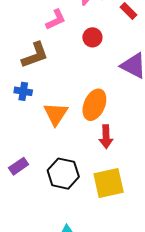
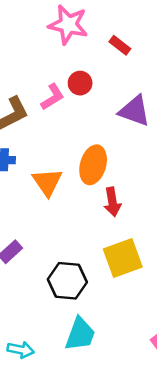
pink L-shape: (56, 20) -> (52, 97), moved
black hexagon: (63, 174) -> (67, 281), moved

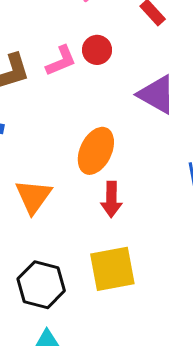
orange triangle: (47, 182) -> (33, 196), moved

